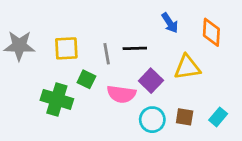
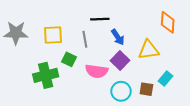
blue arrow: (170, 23) -> (118, 37), moved
black line: (135, 48) -> (100, 19), moved
green cross: (57, 99) -> (46, 75), turned -30
cyan rectangle: (218, 117) -> (166, 79), moved

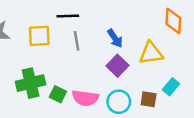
black line: (100, 19) -> (68, 16), moved
green square: (69, 59) -> (58, 94), moved
pink semicircle: (97, 71) -> (85, 98), moved

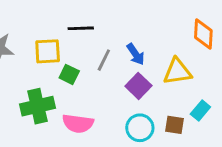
gray line: (77, 41) -> (104, 60), moved, turned 36
green square: (58, 94) -> (69, 74), moved
pink semicircle: (85, 98) -> (78, 123), moved

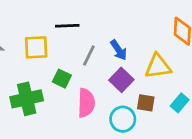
green square: (69, 74) -> (62, 79), moved
pink semicircle: (78, 123) -> (86, 103), moved, turned -96
brown square: (174, 125) -> (146, 103), moved

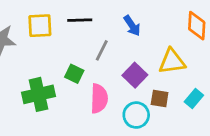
yellow square: (36, 47) -> (40, 26), moved
blue arrow: (119, 50) -> (132, 26), moved

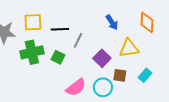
black line: (80, 20) -> (60, 29), moved
blue arrow: (132, 26) -> (112, 22), moved
green cross: (39, 94) -> (32, 52), moved
pink semicircle: (99, 99) -> (76, 87), moved, turned 50

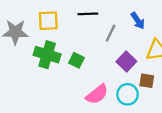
black line: (60, 29) -> (88, 14), moved
gray line: (78, 40) -> (111, 33), moved
green cross: (32, 52) -> (47, 55), turned 30

